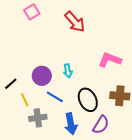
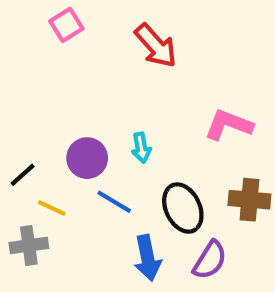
yellow line: (25, 100) -> (52, 208), turned -40
gray cross: (38, 118) -> (29, 245), moved

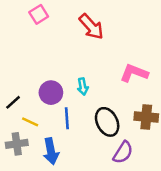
blue line: (114, 202) -> (67, 118), turned 55
blue arrow: (147, 258) -> (51, 151), moved

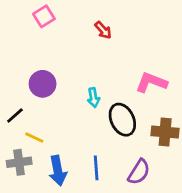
red arrow: (91, 27) -> (103, 30), size x0.6
purple circle: (51, 93) -> (43, 84), moved
blue line: (67, 118) -> (96, 168), moved
black ellipse: (107, 122) -> (122, 120), moved

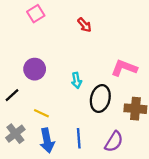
black ellipse: (122, 120) -> (100, 99), turned 40
yellow line: (34, 138) -> (41, 113), moved
gray cross: (19, 162) -> (15, 134), turned -30

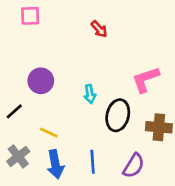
pink square: (36, 14) -> (30, 16), moved, turned 30
pink L-shape: (124, 68) -> (146, 79), turned -40

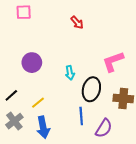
black line: (14, 111) -> (11, 95), moved
yellow line: (49, 133) -> (38, 103), turned -64
blue line: (93, 162) -> (81, 116), moved

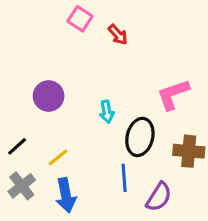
pink square: (24, 12) -> (80, 19), moved, turned 35

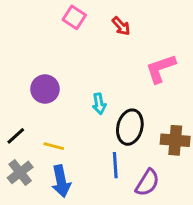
red arrow: (118, 35) -> (121, 26), moved
pink L-shape: (173, 94) -> (161, 69), moved
yellow line: (58, 157) -> (54, 146), turned 54

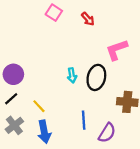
purple circle: (45, 89) -> (13, 74), moved
black ellipse: (130, 127) -> (96, 77), moved
yellow line: (54, 146) -> (39, 106), turned 32

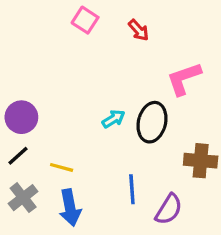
cyan arrow: (72, 75) -> (113, 119), turned -112
yellow line: (39, 106) -> (62, 167), turned -32

